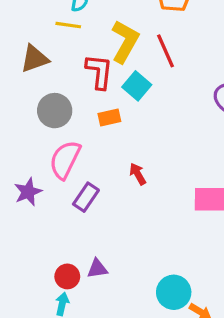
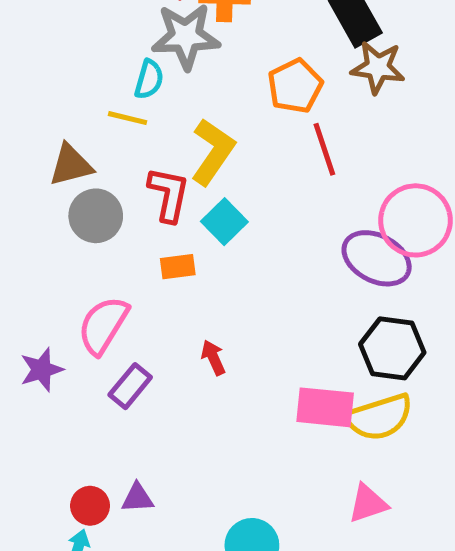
red line: (166, 51) -> (324, 149), moved
gray circle: (55, 111) -> (96, 216), moved

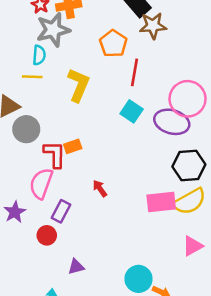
red line: (324, 149) -> (134, 72), turned 40
red L-shape: (169, 194) -> (55, 154), moved
cyan square: (224, 222) -> (132, 111), moved
red circle: (90, 506) -> (47, 235), moved

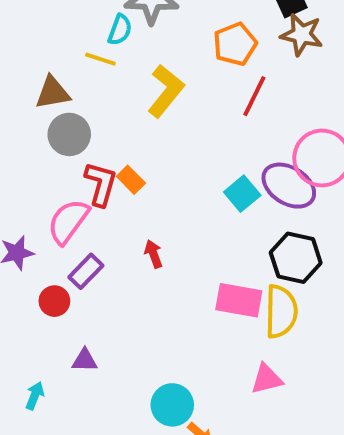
cyan square: (132, 111) -> (242, 194), moved
orange rectangle: (73, 146) -> (131, 180), turned 48
yellow semicircle: (189, 201) -> (281, 311), turned -76

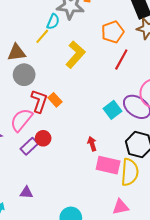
yellow line: (100, 59) -> (42, 36), turned -70
red arrow: (153, 254) -> (92, 144), moved
red circle: (54, 301) -> (43, 138), moved

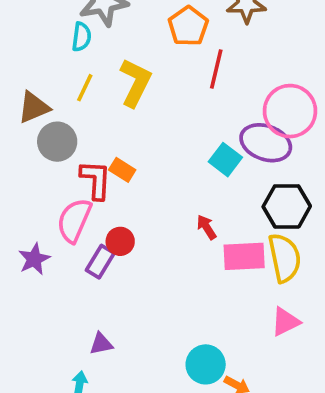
yellow line: (42, 36) -> (85, 88), moved
purple triangle: (26, 193) -> (101, 344), moved

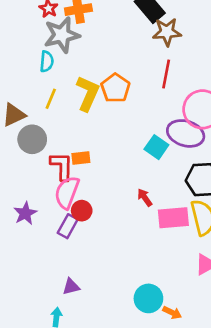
orange pentagon: (188, 26) -> (115, 88), moved
red line: (216, 69) -> (166, 74), moved
orange rectangle: (122, 170) -> (81, 158), turned -36
pink semicircle: (74, 220) -> (67, 192), moved
purple star: (34, 259) -> (25, 213), moved

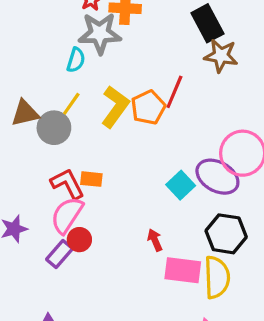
red line: (166, 74) -> (174, 92), moved
gray circle: (32, 139) -> (54, 128), moved
red L-shape: (62, 166) -> (67, 184), turned -40

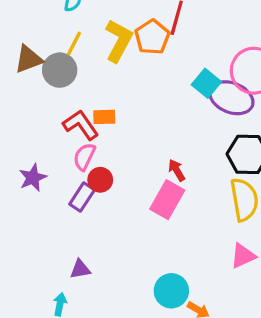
cyan square: (181, 185) -> (206, 83), moved
pink semicircle: (67, 215) -> (84, 157), size x0.7
pink rectangle: (183, 270) -> (167, 200), moved, turned -60

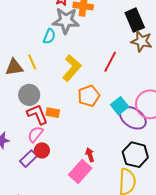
orange pentagon: (152, 37) -> (89, 96), moved
yellow line: (74, 43) -> (32, 62), moved, turned -63
gray circle: (60, 70) -> (29, 95), moved

